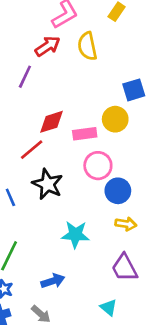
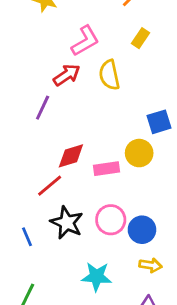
pink circle: (98, 166) -> (111, 220), moved

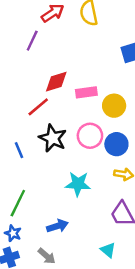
yellow circle: (139, 153) -> (114, 106), moved

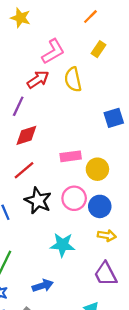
red diamond: (56, 82) -> (26, 135), moved

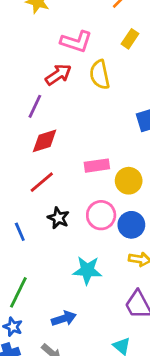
pink L-shape: (53, 52) -> (76, 42), turned 48
black star: (38, 201) -> (58, 218), size x0.7

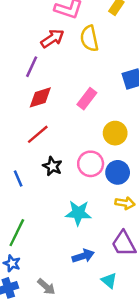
pink rectangle: (97, 166) -> (87, 99), moved, turned -45
blue arrow: (64, 319) -> (83, 256), moved

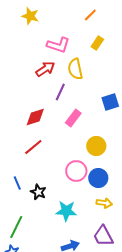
purple line: (32, 67) -> (60, 92), moved
black star: (52, 166) -> (38, 192), moved

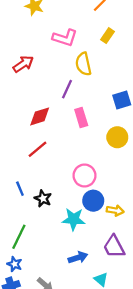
red arrow: (45, 69) -> (23, 64), moved
pink rectangle: (73, 118) -> (81, 118), turned -54
yellow circle: (96, 146) -> (117, 137), moved
blue circle: (98, 178) -> (93, 201), moved

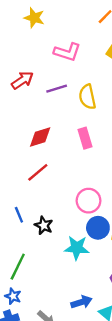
yellow semicircle: (83, 64) -> (87, 97), moved
purple line: (67, 89) -> (57, 89), moved, turned 48
blue arrow: (78, 258) -> (81, 302), moved

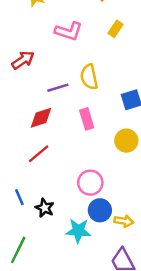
purple line: (57, 89) -> (58, 88), moved

